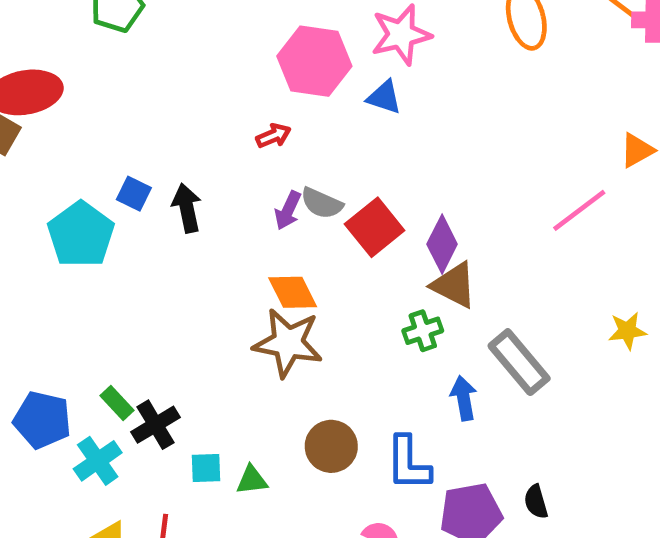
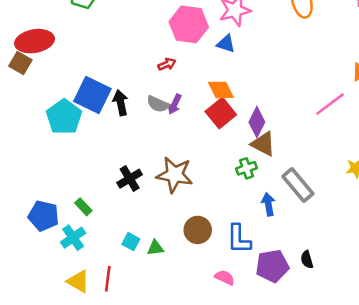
blue square: (134, 194) -> (92, 95), size x2.0
gray semicircle: (322, 203) -> (158, 104), moved
orange diamond: (293, 292) -> (221, 90), moved
black cross: (155, 425) -> (130, 179), moved
cyan square: (206, 468) -> (131, 242), turned 30

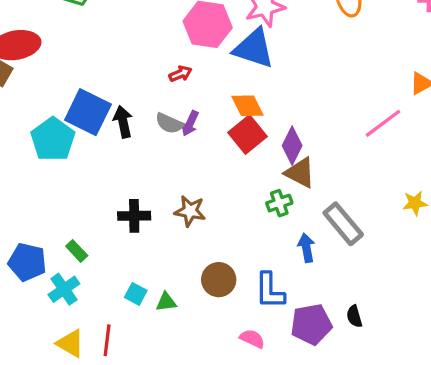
blue triangle: (226, 44) -> (254, 48), size x1.8
brown star: (175, 175) -> (190, 211), size x0.7
black cross: (130, 179) -> (134, 216), turned 30

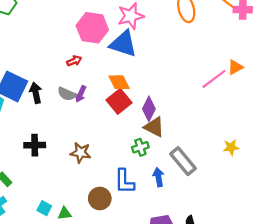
pink line: (383, 123) -> (214, 79), moved
black cross: (134, 216) -> (35, 145), moved
blue L-shape: (270, 291) -> (124, 181), moved

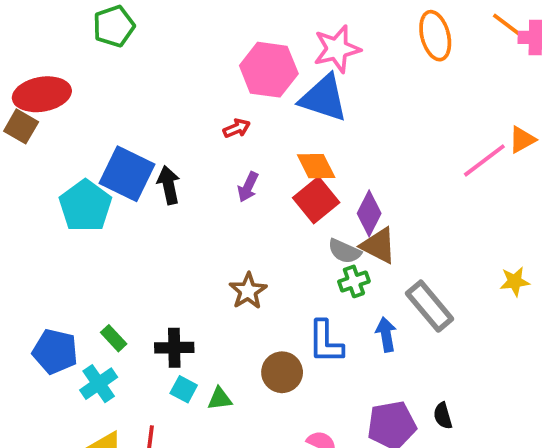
gray semicircle: (67, 94) -> (344, 251), moved
black cross: (35, 145) -> (174, 348), moved
brown star: (81, 153) -> (248, 291), turned 30

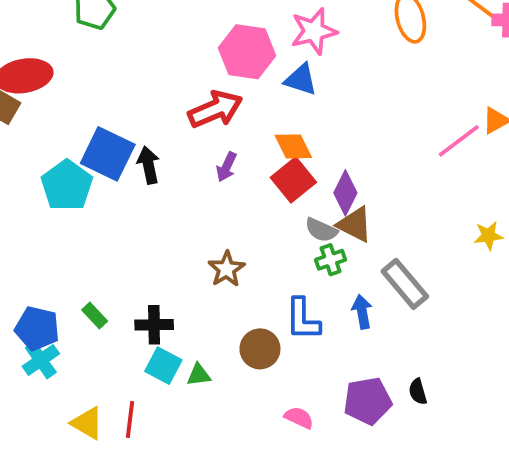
blue triangle: (324, 98) -> (301, 80), size x0.7
red arrow: (237, 128) -> (215, 109), size x2.0
yellow star: (515, 281) -> (488, 236), moved
cyan cross: (99, 384) -> (41, 360), moved
cyan square: (184, 389) -> (163, 366), size x1.4

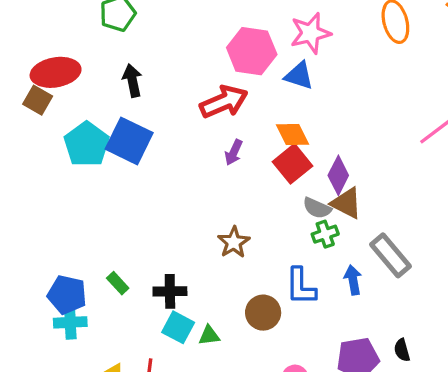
black arrow: (149, 165) -> (132, 81), moved
cyan pentagon: (67, 185) -> (87, 144), moved
cyan cross: (41, 360) -> (70, 322), turned 32

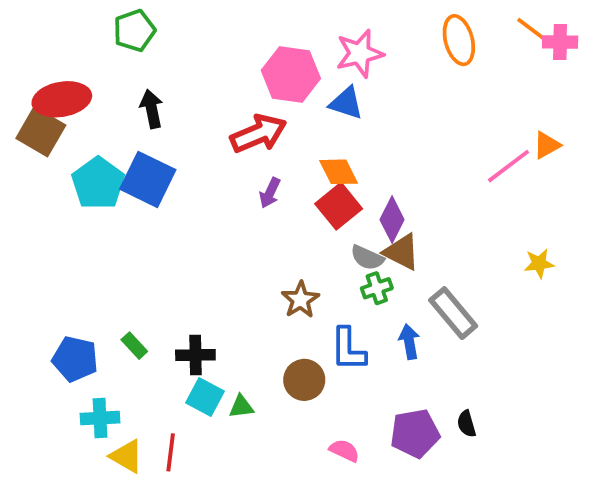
brown square: (38, 100) -> (41, 132), size x1.4
brown star: (234, 242) -> (300, 300), moved
cyan cross: (70, 322) -> (100, 418), moved

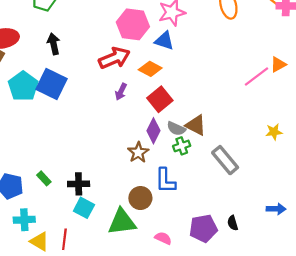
orange diamond: (339, 172) -> (150, 69), moved, turned -35
purple diamond: (392, 220) -> (153, 131), moved
blue arrow: (409, 342) -> (276, 209), moved, turned 102
green triangle: (241, 407) -> (122, 222), moved, size x2.0

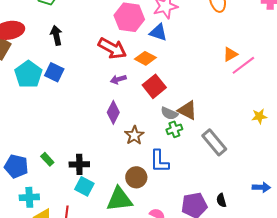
red arrow: (114, 58) -> (112, 48), turned 52
orange triangle: (278, 65) -> (230, 54), moved
blue square: (51, 84) -> (54, 72), size x0.7
purple arrow: (121, 92) -> (118, 79), turned 49
purple diamond: (153, 131) -> (113, 112), moved

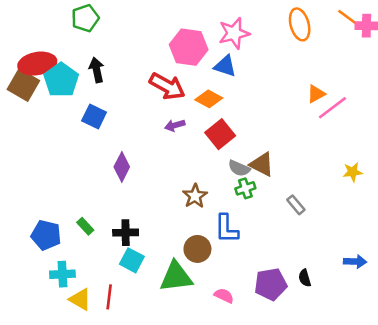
cyan pentagon: (28, 74) -> (61, 80), moved
purple diamond: (113, 112) -> (122, 167), moved
gray rectangle: (214, 142) -> (296, 205), size x0.6

